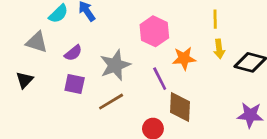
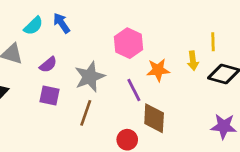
yellow line: (215, 19) -> (213, 42), moved
brown line: (111, 102) -> (86, 113), turned -40

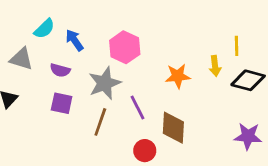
blue arrow: (62, 23) -> (74, 40), moved
pink hexagon: (129, 43) -> (125, 47), moved
purple semicircle: (48, 65) -> (60, 70), turned 54
purple line: (134, 90) -> (138, 108), moved

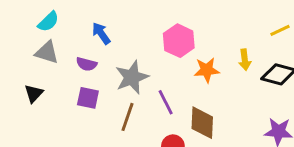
cyan semicircle: (44, 29) -> (48, 22), moved
yellow line: (237, 46) -> (280, 30), moved, turned 66
pink hexagon: (125, 47) -> (179, 41), moved

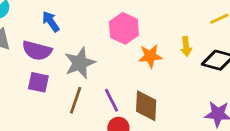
purple semicircle: (86, 64) -> (37, 51), size x1.5
purple line: (166, 102) -> (112, 100), moved

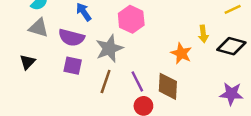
pink hexagon: (124, 28) -> (131, 19), moved
orange star: (150, 56) -> (181, 53), moved, turned 30

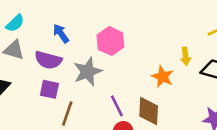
brown line: (106, 81) -> (67, 114), moved

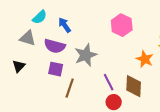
cyan semicircle: (15, 23) -> (40, 17), moved
pink hexagon: (110, 41) -> (122, 25), moved

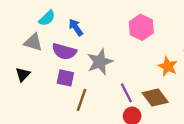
brown diamond: (134, 86) -> (155, 97), turned -40

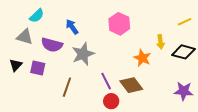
blue arrow: (76, 27) -> (72, 27), moved
purple square: (65, 78) -> (38, 68), moved

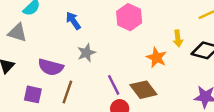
purple semicircle: (52, 45) -> (51, 67), moved
gray star: (83, 54) -> (86, 53), size x0.7
purple square: (38, 68) -> (33, 94), moved

